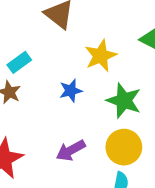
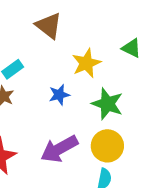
purple arrow: (71, 150) -> (59, 149), size x1.4

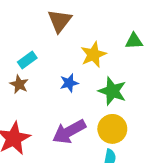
brown triangle: (49, 26) -> (60, 21), turned 30
green triangle: (131, 48) -> (134, 41), turned -30

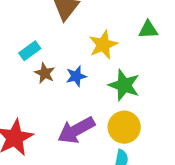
brown star: (19, 84) -> (45, 73), moved

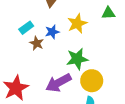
blue star: (76, 76) -> (52, 32), moved
green star: (124, 85) -> (77, 59), moved, turned -30

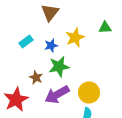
brown star: (37, 43) -> (36, 78), moved
green star: (77, 59) -> (59, 66), moved

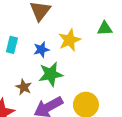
cyan rectangle: (26, 42) -> (12, 45), turned -40

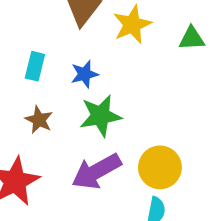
yellow star: (69, 40) -> (132, 25), moved
brown star: (24, 87) -> (39, 120), moved

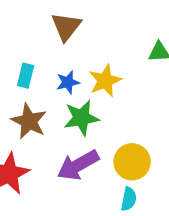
yellow star: (132, 25) -> (105, 81), moved
brown star: (39, 120) -> (29, 121), size x1.5

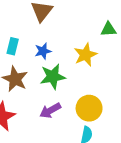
yellow star: (105, 81) -> (85, 55), moved
purple arrow: (78, 165) -> (50, 111), size x0.7

